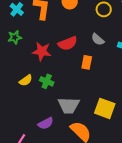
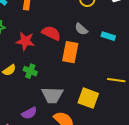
red semicircle: (68, 43) -> (51, 33), turned -132
orange rectangle: (87, 62) -> (70, 52), size x1.5

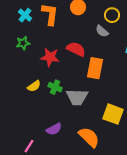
gray semicircle: (81, 29) -> (102, 31), moved
gray trapezoid: (52, 95) -> (77, 97), moved

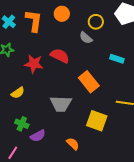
orange rectangle: (95, 68) -> (89, 82), moved, turned -50
green cross: (55, 87) -> (22, 124), moved
orange semicircle: (89, 137) -> (73, 144), size x0.6

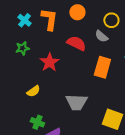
red semicircle: (60, 56) -> (76, 43), moved
red star: (34, 64) -> (49, 62), turned 30
orange rectangle: (89, 82) -> (102, 67), moved, turned 55

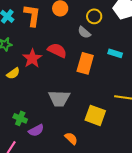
red semicircle: (76, 43) -> (57, 50), moved
yellow semicircle: (33, 91) -> (13, 73), moved

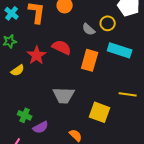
yellow circle: (94, 16) -> (108, 23), moved
cyan rectangle: (115, 53) -> (120, 50), size x1.6

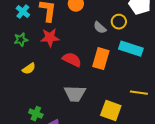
red semicircle: (62, 47) -> (72, 60), moved
red star: (37, 55) -> (50, 38), moved, turned 30

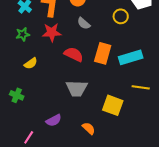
gray semicircle: (100, 28) -> (84, 23), moved
cyan rectangle: (131, 49) -> (131, 57), moved, turned -35
green cross: (36, 114) -> (17, 95), moved

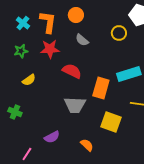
orange rectangle: (103, 53) -> (101, 88), moved

